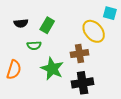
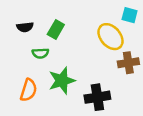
brown cross: (80, 54) -> (128, 63), moved
green star: (52, 69) -> (62, 81), turned 30
orange semicircle: (14, 70) -> (29, 90), moved

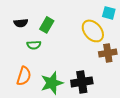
green star: (62, 81) -> (52, 83), moved

